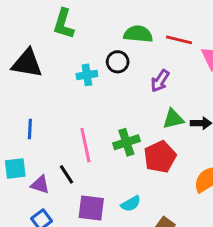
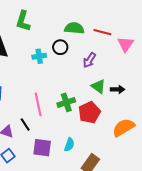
green triangle: (173, 119) -> (98, 86), turned 49
cyan semicircle: (131, 204) -> (69, 145), turned -40

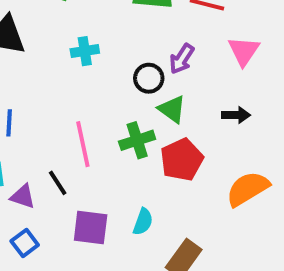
pink triangle: (126, 44) -> (244, 51), moved
black circle: (60, 47) -> (149, 78), moved
green triangle: (98, 86) -> (172, 109), moved

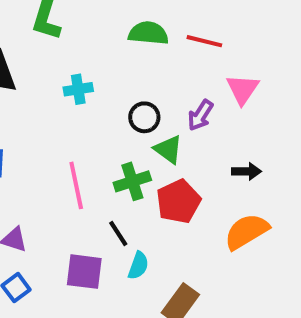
purple arrow: (182, 59) -> (200, 115), moved
black arrow: (236, 115) -> (247, 171), moved
black line: (58, 183) -> (118, 234), moved

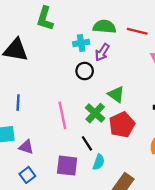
cyan cross: (78, 89) -> (81, 43), moved
purple arrow: (200, 115) -> (102, 52), moved
black circle: (144, 117) -> (85, 71), moved
green cross: (132, 181) -> (95, 113), turned -30

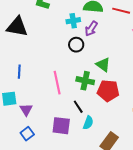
green cross: (95, 113) -> (85, 81), turned -30
red pentagon: (122, 125) -> (108, 91), turned 30
purple triangle: (26, 147) -> (26, 110), turned 40

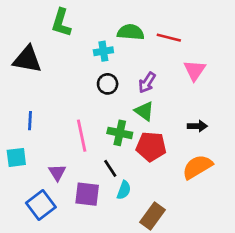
purple arrow: (91, 29) -> (147, 83), moved
purple triangle: (26, 110) -> (57, 172), moved
blue square: (27, 134) -> (41, 205), size x1.5

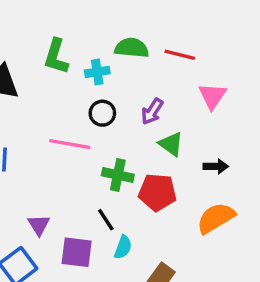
green L-shape: (61, 23) -> (56, 56), moved
green triangle: (144, 111) -> (171, 144), moved
pink line: (82, 136) -> (70, 144), moved, turned -68

